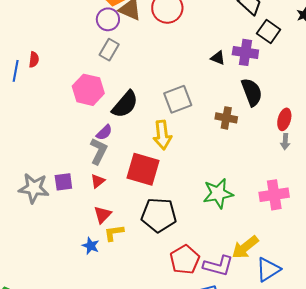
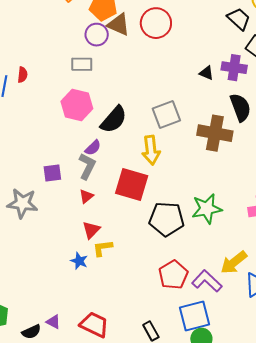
gray rectangle: (109, 50) -> (82, 64), moved, turned 60
brown cross: (226, 118) -> (215, 133), size x1.6
purple square: (63, 182) -> (52, 173), moved
black pentagon: (159, 215) -> (167, 219), moved
purple L-shape: (218, 266) -> (207, 281), turned -152

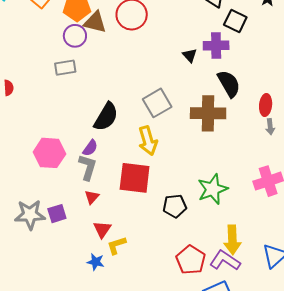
black triangle: (206, 73) -> (190, 55), turned 35
pink hexagon: (77, 105) -> (49, 153), moved
purple square: (52, 173) -> (57, 214), moved
black pentagon: (167, 219) -> (175, 206), size x0.7
yellow arrow: (234, 262) -> (232, 240), moved, turned -44

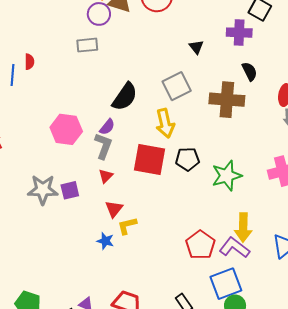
black triangle: (190, 55) -> (196, 47), moved
black semicircle: (229, 84) -> (250, 71), size x0.7
black pentagon: (175, 206) -> (187, 159), moved

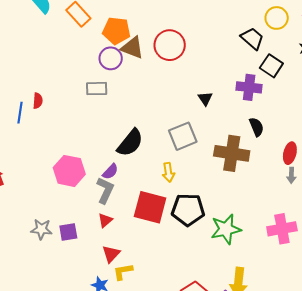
yellow arrow: (165, 123) -> (168, 172), size x0.7
black pentagon: (187, 159) -> (188, 210), size x1.4
gray star: (43, 190) -> (41, 229), size x0.7

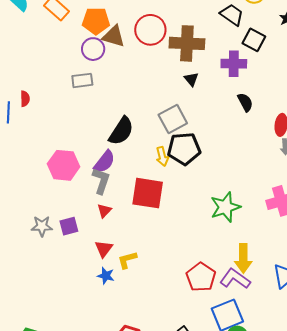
brown cross: (232, 153) -> (187, 43), moved
purple semicircle: (110, 172) -> (104, 162), size x1.4
black pentagon: (188, 210) -> (184, 149), moved
red triangle: (111, 254) -> (104, 249), moved

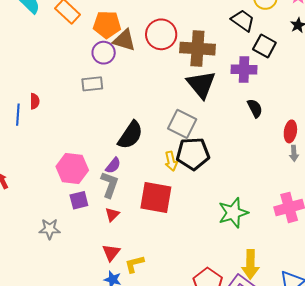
black triangle: (191, 79) -> (201, 84), size x2.0
gray square: (173, 119) -> (182, 124), turned -36
purple semicircle: (104, 162) -> (113, 165), size x0.7
purple square: (69, 226) -> (79, 200), moved

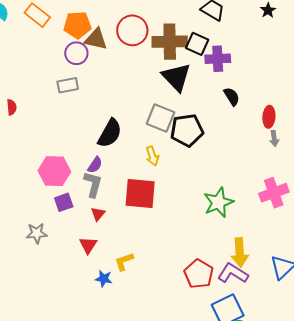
black square: (264, 46) -> (197, 44), moved
black pentagon: (193, 154) -> (187, 130), moved
red triangle: (111, 253) -> (88, 245), moved

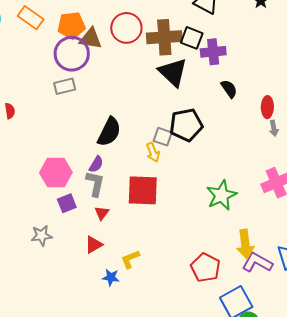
purple circle: (76, 53) -> (72, 54), size x1.5
gray square: (160, 118) -> (163, 137), moved, size x0.7
red triangle: (88, 245) -> (94, 245), turned 30
purple L-shape: (233, 273) -> (257, 263), moved

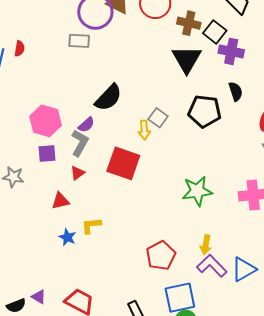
brown cross: (164, 37) -> (189, 23), size x0.7
black pentagon: (186, 125) -> (204, 111), moved
yellow arrow: (245, 244) -> (206, 245), size x0.7

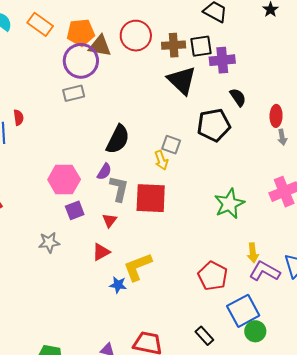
black square: (215, 32) -> (201, 46), turned -30
gray L-shape: (80, 143) -> (119, 189), moved
yellow L-shape: (91, 225) -> (138, 267), size x1.5

